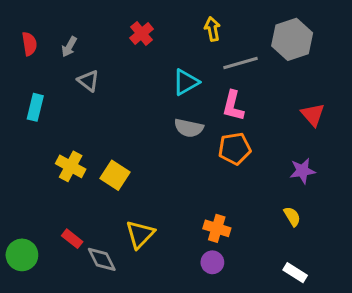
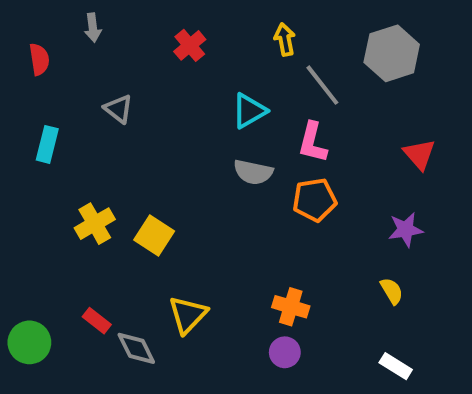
gray arrow: (69, 47) -> (93, 28), moved, turned -36
gray line: (240, 63) -> (322, 85), turned 68
yellow cross: (71, 166) -> (95, 224), turned 32

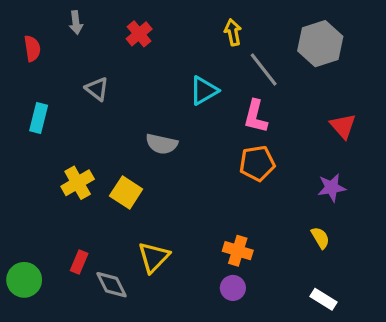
red cross: (190, 45) -> (139, 34), moved
gray semicircle: (253, 172) -> (162, 144), moved
red rectangle: (97, 321) -> (79, 262), turned 75

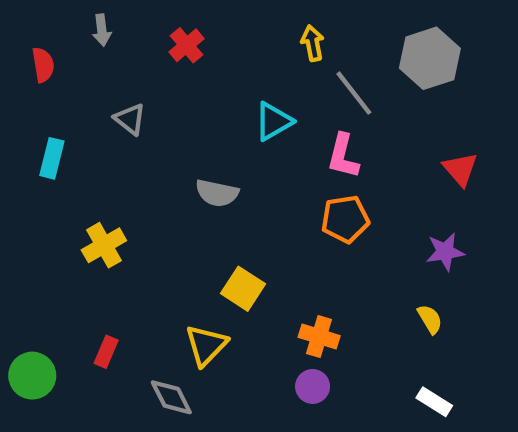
yellow square: (126, 192) -> (243, 289), moved
gray diamond: (112, 285) -> (171, 397), moved

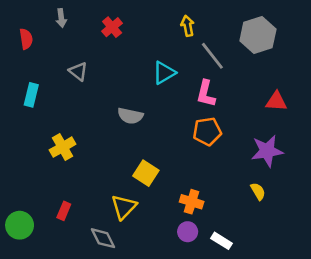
red triangle: (460, 169) -> (276, 101), turned -45
purple star: (445, 252) -> (267, 151), size x1.4
white rectangle: (434, 402) -> (221, 241), moved

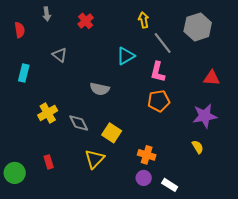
red rectangle: (64, 211) -> (49, 162), turned -40
gray diamond: (103, 238) -> (79, 123), moved

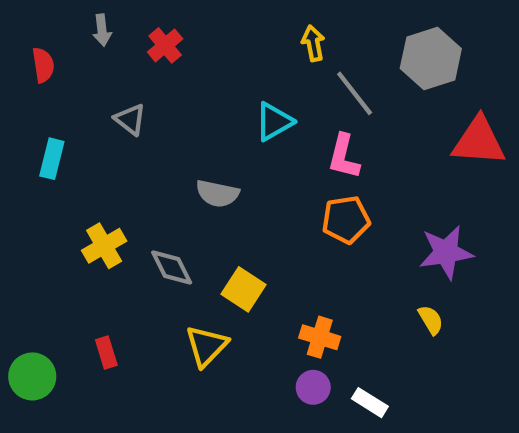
red cross: (86, 21) -> (165, 45), moved
red triangle: (212, 78) -> (479, 141), moved, size x1.5

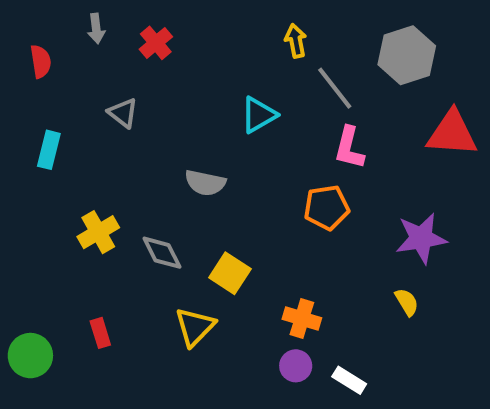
pink L-shape: (344, 156) -> (349, 148), moved

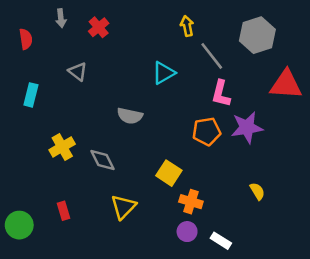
purple star: (421, 238) -> (247, 127), moved
yellow square: (230, 273) -> (169, 173), moved

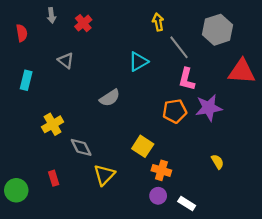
gray semicircle: (130, 116) -> (110, 98), turned -45
gray diamond: (103, 160) -> (81, 147), moved

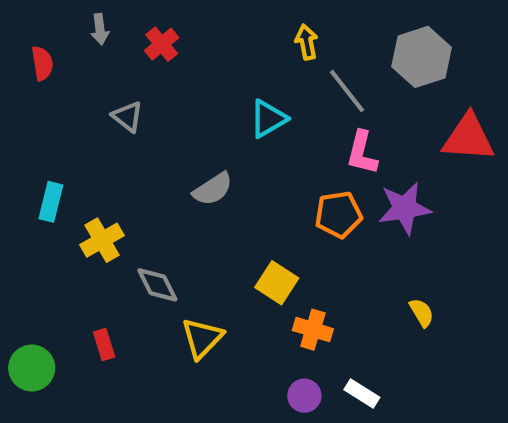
cyan rectangle: (26, 80) -> (51, 202), moved
purple circle: (158, 196) -> (304, 396), moved

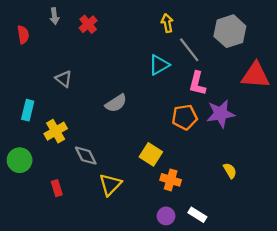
gray triangle: (128, 117) -> (64, 79), moved
cyan triangle: (268, 119) -> (159, 65), moved
green circle: (32, 368) -> (20, 160), moved

